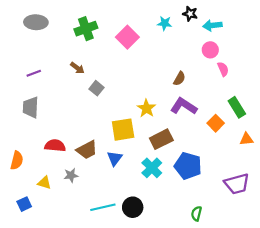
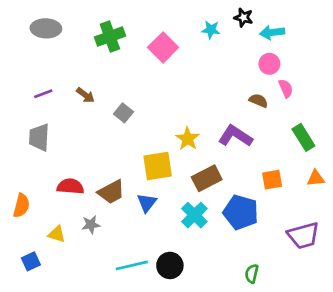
brown arrow: (77, 68) -> (85, 95), moved
brown semicircle: (179, 79) -> (258, 101), moved, turned -96
orange square: (216, 123) -> (272, 180), moved, turned 35

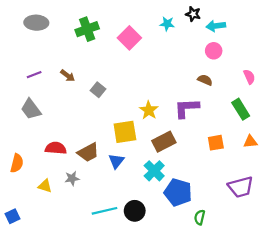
pink semicircle: (286, 88) -> (249, 77), moved
purple L-shape: (235, 136) -> (187, 108), turned -36
gray trapezoid: (39, 137) -> (31, 109), turned -40
blue pentagon: (241, 212) -> (178, 192), moved
blue square: (31, 261) -> (13, 216), moved

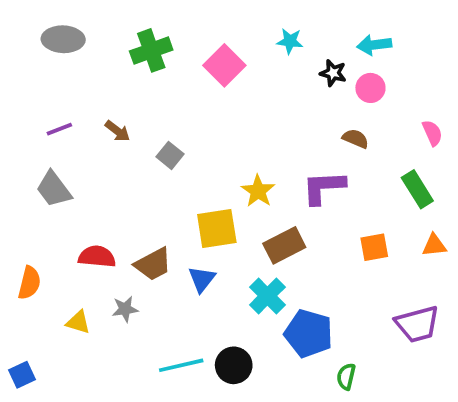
black star: (193, 14) -> (333, 73), moved

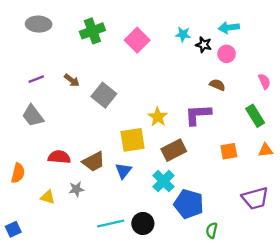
cyan star: (290, 41) -> (183, 34), moved
gray square: (170, 155) -> (104, 95), size x1.5

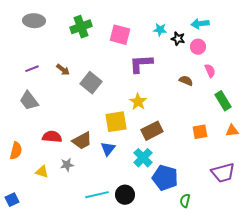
pink square: (137, 40) -> (120, 35), turned -30
pink semicircle: (264, 81) -> (210, 71), moved
brown semicircle: (217, 85) -> (186, 81), moved
purple L-shape: (198, 115) -> (141, 64), moved

